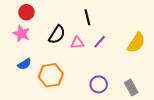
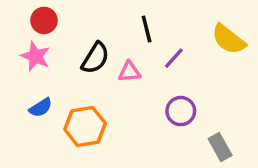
purple line: (100, 42) -> (174, 58), moved
yellow semicircle: (136, 43) -> (229, 39), moved, turned 95
purple circle: (99, 84) -> (181, 111), moved

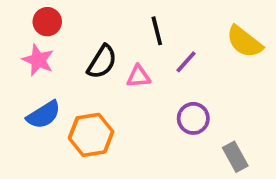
blue semicircle: (41, 108) -> (44, 115), size x1.4

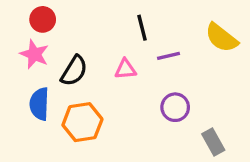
black semicircle: (102, 62) -> (74, 71), moved
purple line: (186, 62) -> (169, 56), turned 35
blue semicircle: (44, 115) -> (39, 104), turned 124

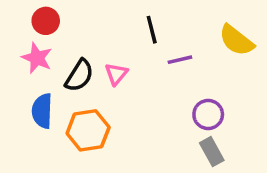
pink triangle: (125, 69) -> (116, 74), moved, turned -45
purple circle: (175, 107) -> (208, 114), moved
gray rectangle: (213, 142) -> (212, 152), moved

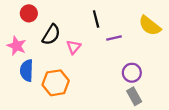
pink star: (37, 58) -> (17, 46), moved
black semicircle: (79, 76) -> (51, 35), moved

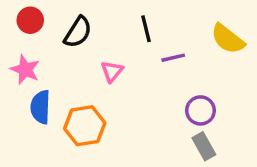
red circle: (29, 13) -> (30, 20), moved
black semicircle: (51, 35) -> (78, 32), moved

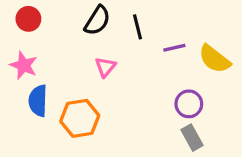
black semicircle: (78, 32) -> (97, 20), moved
yellow semicircle: (228, 39) -> (214, 59), moved
purple line: (173, 58) -> (174, 48), moved

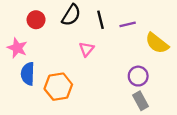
red circle: (28, 19) -> (36, 20), moved
purple line: (174, 48) -> (128, 24), moved
pink triangle: (105, 67) -> (86, 49), moved

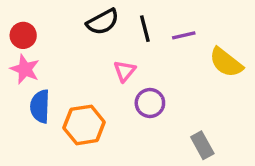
black semicircle: (71, 15) -> (103, 22), turned 30
red circle: (36, 20) -> (23, 35), moved
purple circle: (138, 76) -> (150, 103), moved

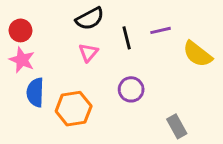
black line: (145, 29) -> (127, 38), moved
pink triangle: (125, 71) -> (88, 53), moved

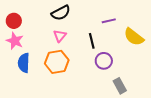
black line: (127, 38) -> (92, 41), moved
purple circle: (131, 89) -> (104, 61), moved
orange hexagon: (74, 109) -> (57, 62), moved

